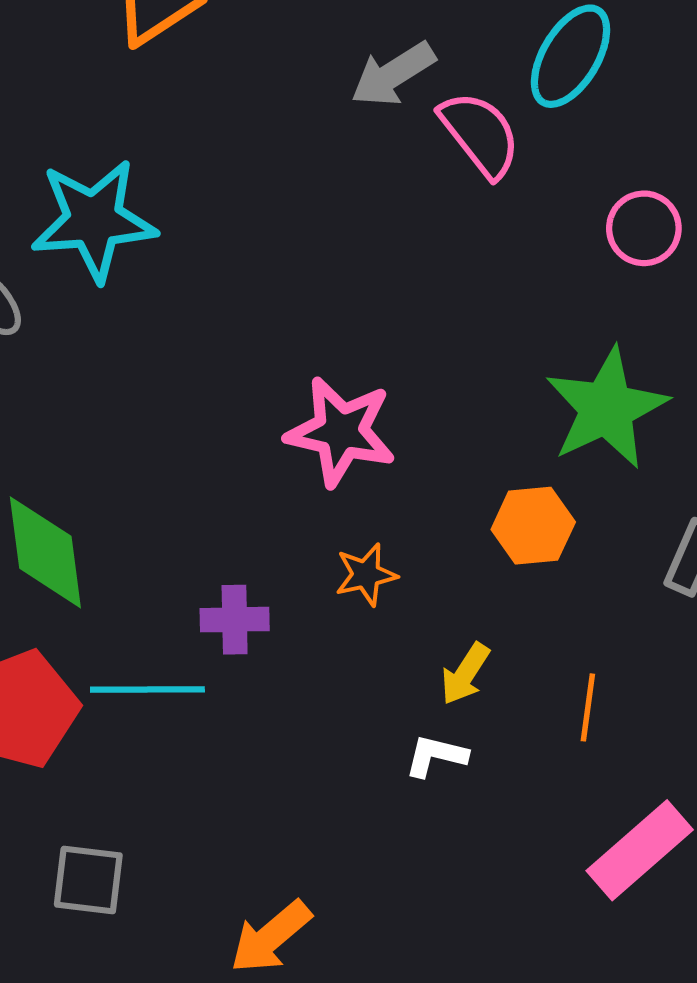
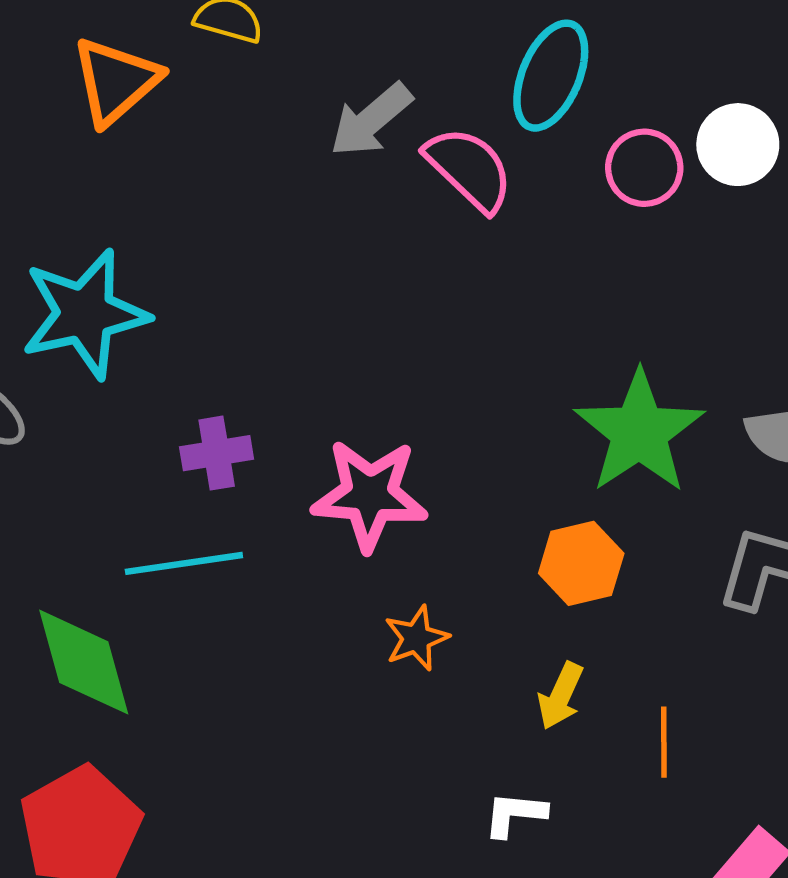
pink circle: (644, 228) -> (644, 168), moved
purple cross: (235, 620) -> (217, 453), moved
yellow arrow: (465, 674) -> (561, 696), moved
cyan line: (147, 689) -> (184, 563), moved

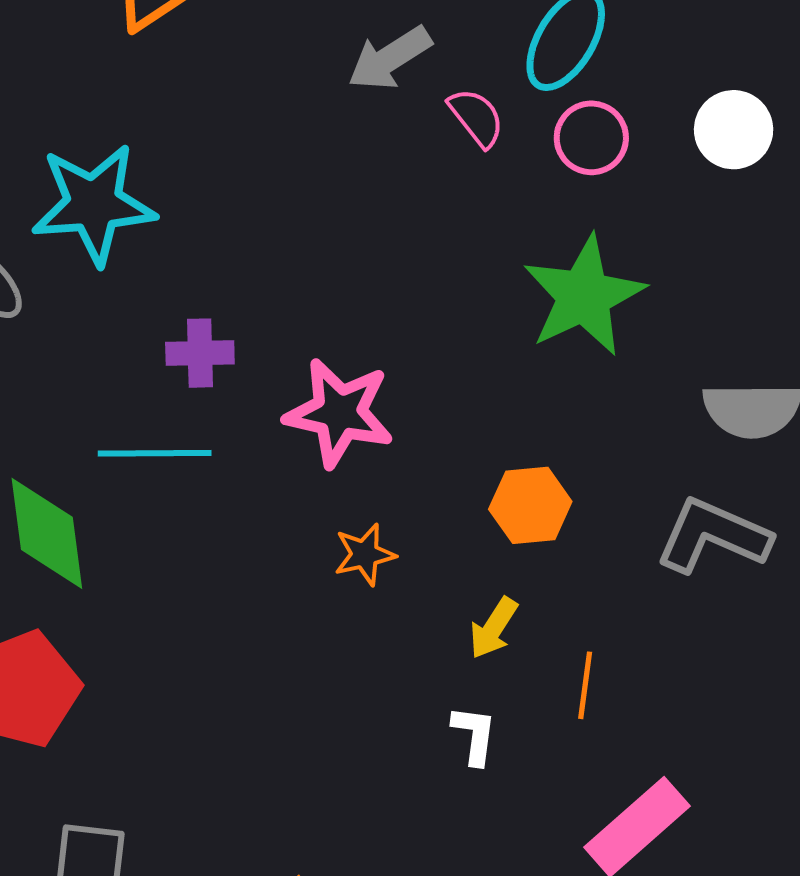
pink circle: (644, 168) -> (591, 138), moved
pink semicircle: (469, 169) -> (476, 117), size x0.7
green star: (639, 432) -> (584, 296), moved
white L-shape: (515, 814) -> (474, 735), moved, turned 84

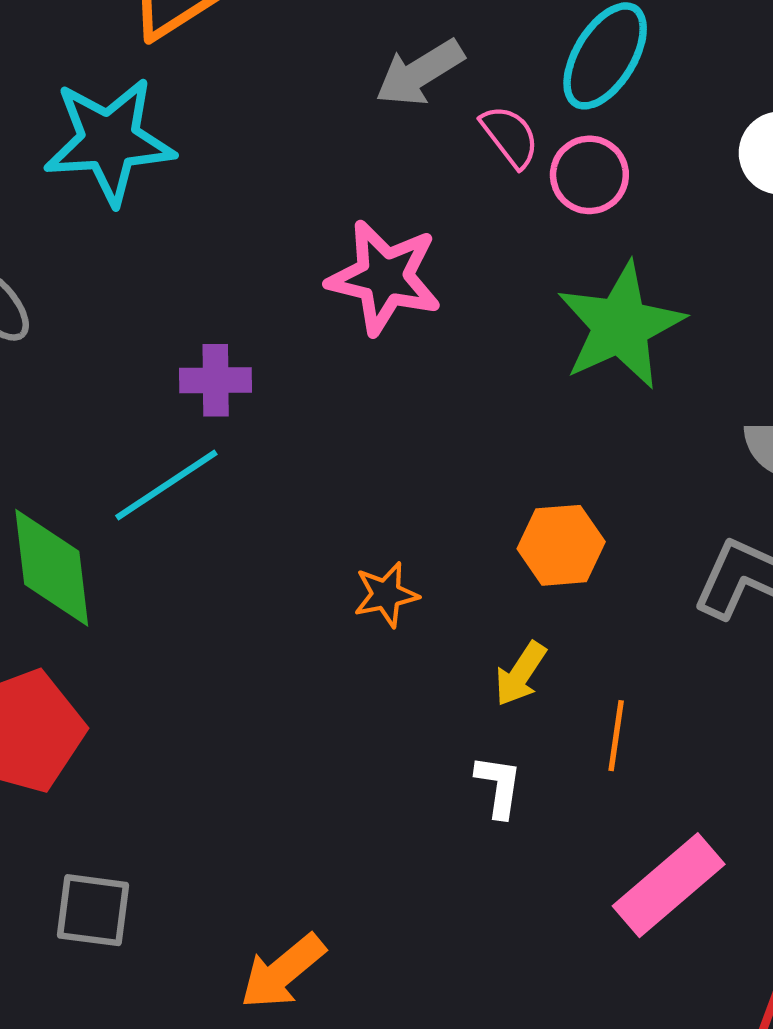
pink circle: (591, 138) -> (589, 175), moved
cyan star: (94, 204) -> (109, 141), moved
pink star: (339, 413) -> (384, 277), moved
cyan line: (155, 453) -> (166, 485), turned -34

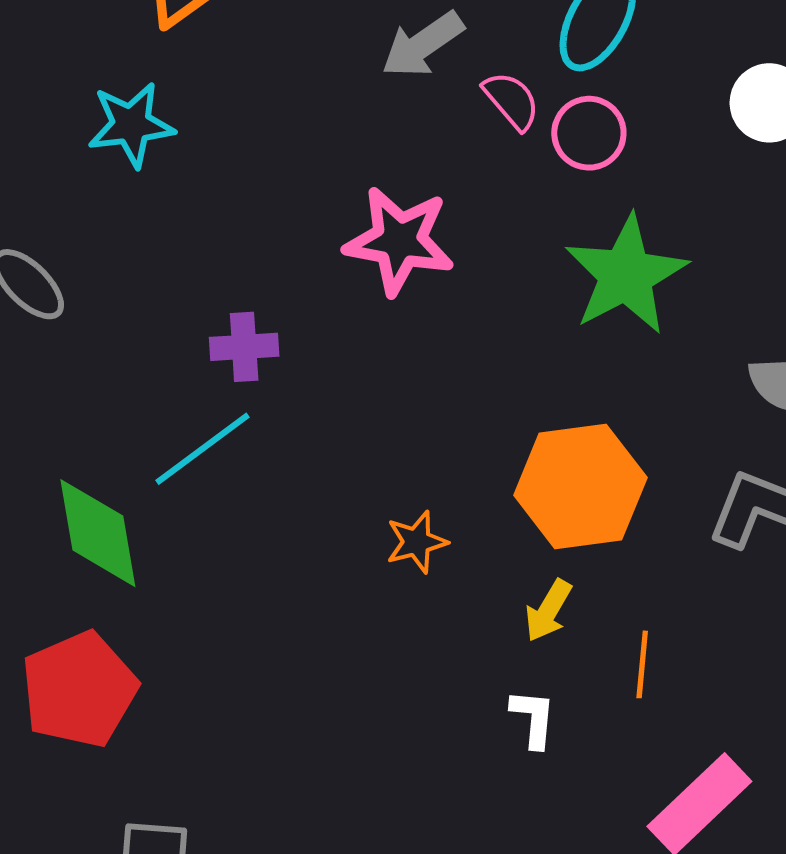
cyan star: (109, 141) -> (131, 125), size x0.7
orange hexagon: (561, 545) -> (580, 486), size x1.6

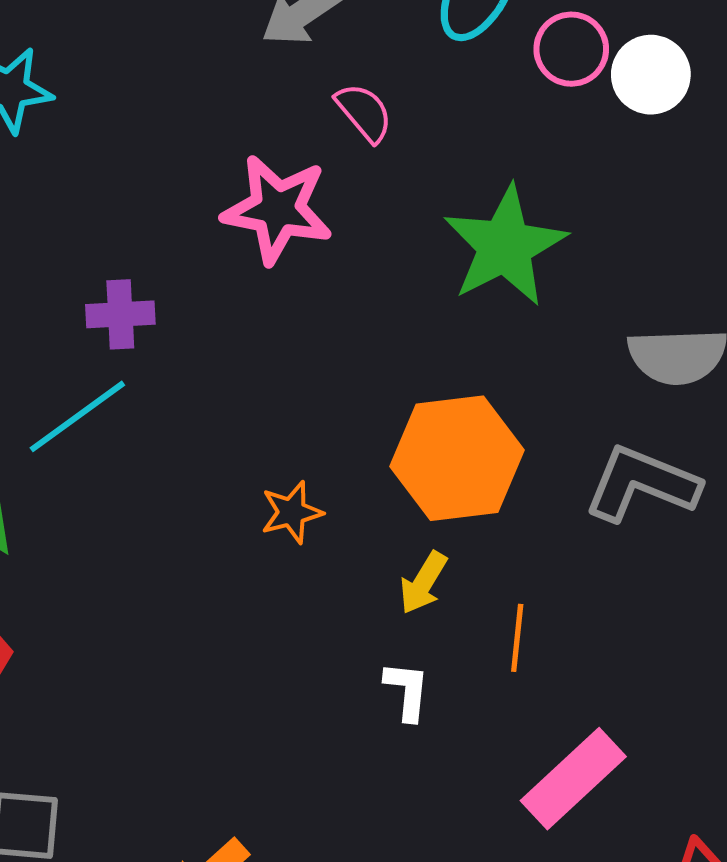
pink semicircle: (511, 100) -> (364, 112), moved
pink circle: (589, 133) -> (571, 49), moved

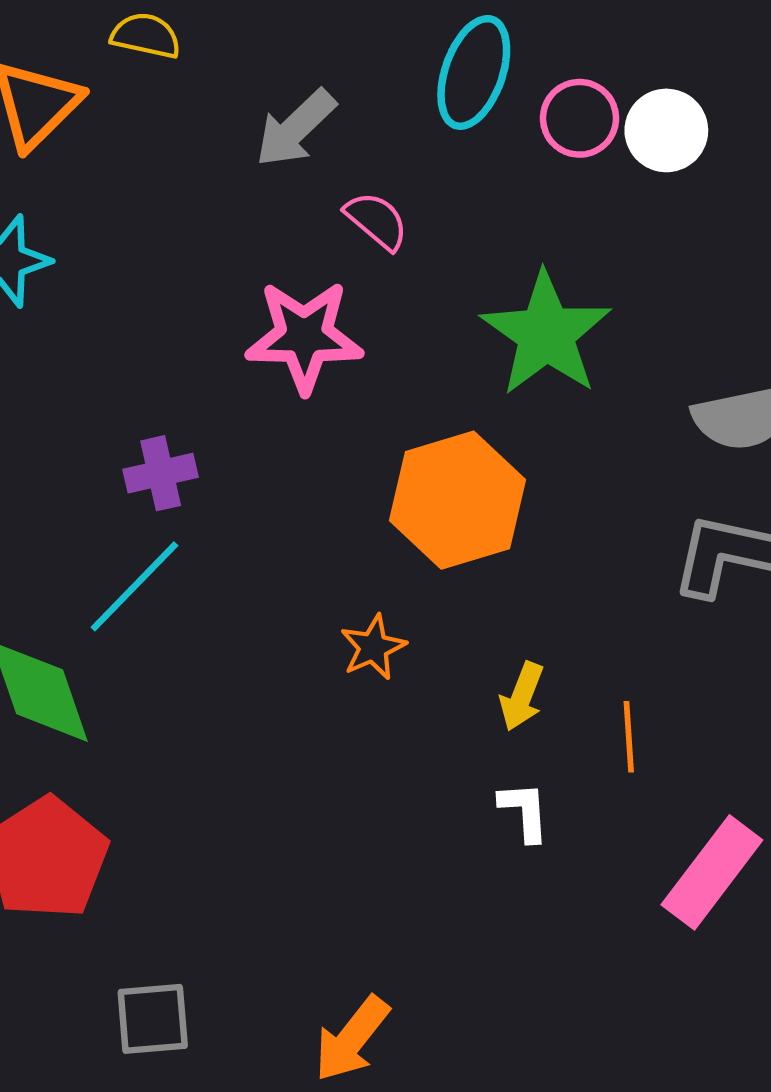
orange hexagon: (457, 458) -> (457, 500), moved

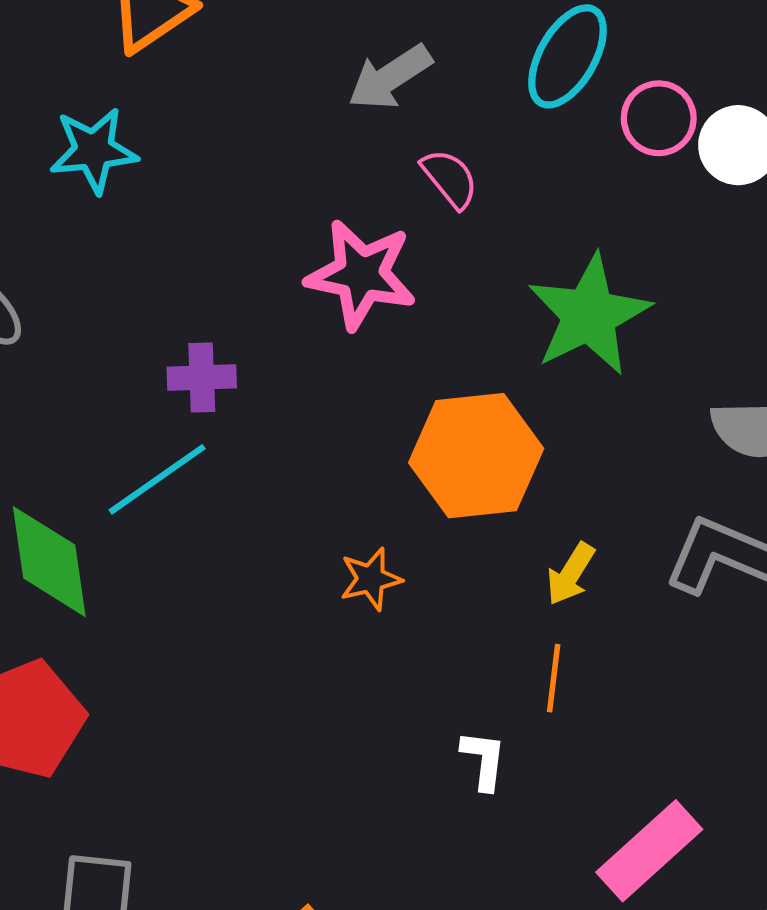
yellow arrow: (522, 697) -> (571, 574), moved
orange line: (629, 737) -> (554, 678), moved

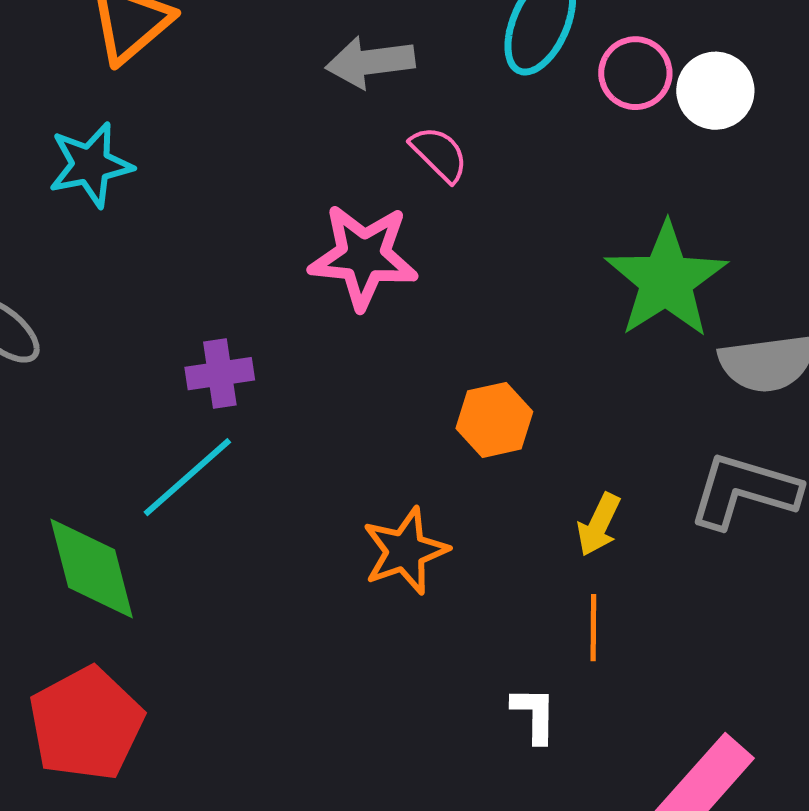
gray arrow: (390, 77) -> (370, 62), turned 32
green star: (589, 315) -> (666, 280), moved
orange hexagon: (476, 456) -> (494, 420), size x0.6
orange star: (371, 579) -> (405, 551), size x1.4

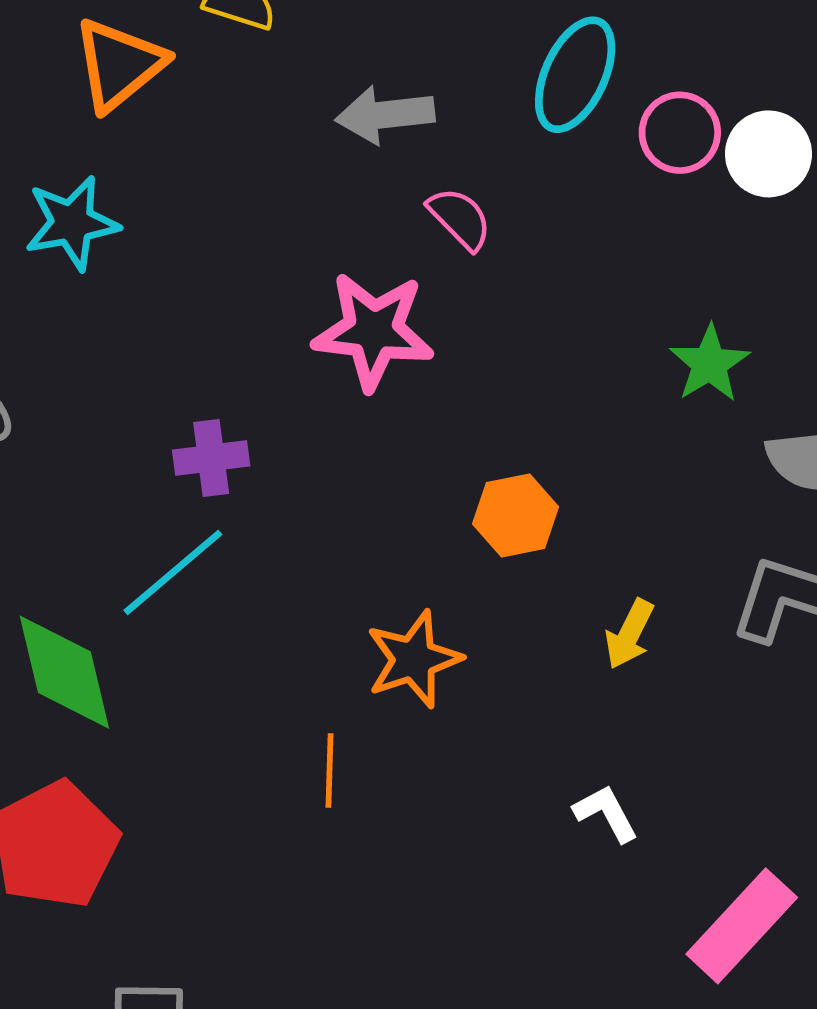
green star: (666, 280) -> (709, 364), size x0.6
orange line: (593, 628) -> (329, 770), moved
white L-shape: (534, 714) -> (606, 813), moved, turned -30

